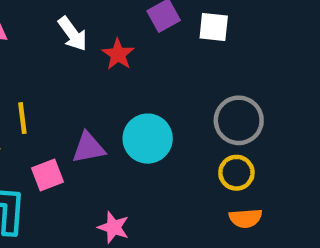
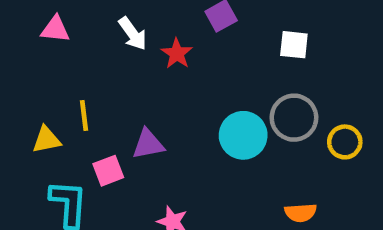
white square: (214, 27) -> (294, 45), moved
cyan circle: (148, 139) -> (243, 135), moved
yellow circle: (236, 173) -> (345, 142), moved

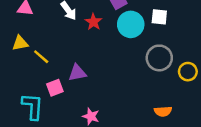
yellow line: (84, 115) -> (41, 57), turned -42
cyan circle: (243, 135) -> (131, 24), moved
yellow triangle: (46, 140) -> (20, 43), moved

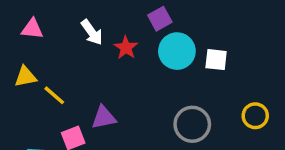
white square: (159, 17) -> (216, 60), moved
gray circle: (159, 58) -> (192, 124), moved

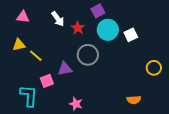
white square: (216, 60) -> (131, 35), turned -32
gray circle: (192, 124) -> (88, 55), moved

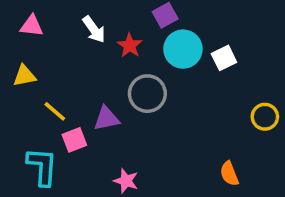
yellow line: (36, 56) -> (55, 111), moved
orange semicircle: (134, 100) -> (229, 174), turned 72

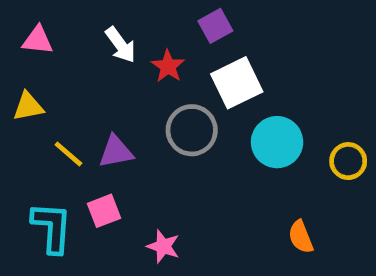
cyan circle: (183, 49) -> (277, 142), moved
white square: (224, 58) -> (237, 83), moved, size x1.5
purple triangle: (106, 118) -> (116, 152), moved
pink square: (74, 140) -> (104, 211), moved

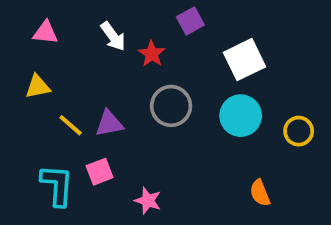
white square: (237, 83) -> (244, 60), moved

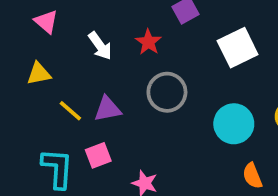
pink triangle: (45, 33) -> (46, 22), turned 35
white arrow: (113, 36) -> (100, 46), moved
cyan circle: (241, 116) -> (234, 124), moved

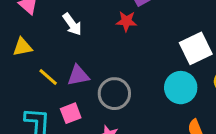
red star: (148, 42) -> (126, 21), moved, turned -30
white square: (238, 48) -> (196, 48), moved
gray circle: (167, 92) -> (114, 94), moved

